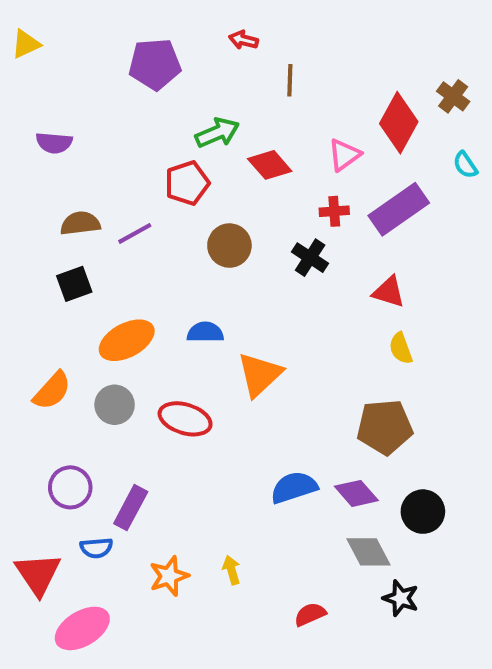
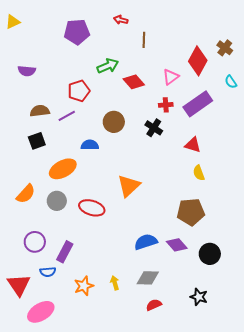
red pentagon: (187, 183) -> (79, 91), moved
blue semicircle: (205, 332) -> (90, 145), moved
gray diamond: (368, 552) -> (148, 278), moved, turned -60

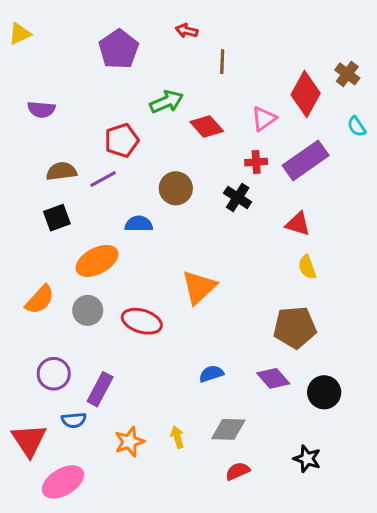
purple pentagon: (77, 32) -> (119, 49), turned -30
blue semicircle: (146, 242) -> (211, 374), moved, size x0.7

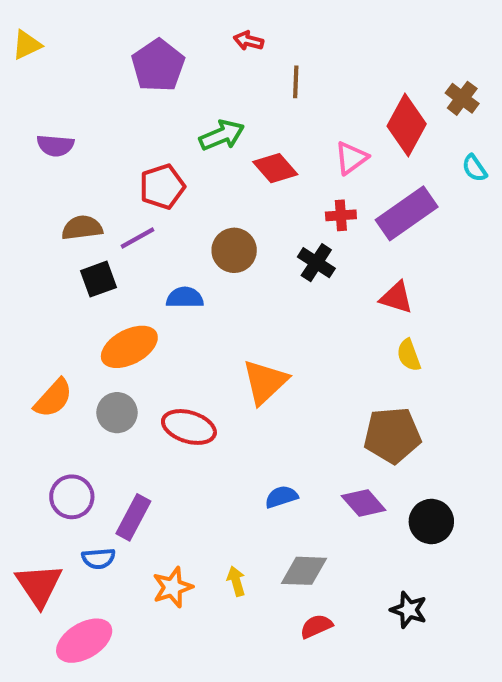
black square: (57, 218) -> (99, 279), moved

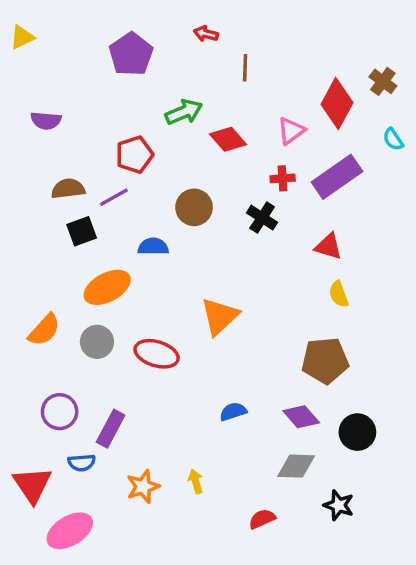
gray diamond: (304, 571) -> (296, 466), moved

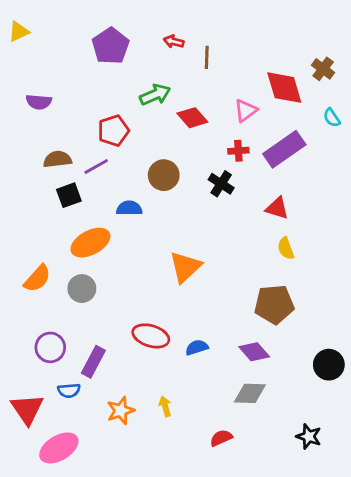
red arrow: (206, 34) -> (174, 42), moved
red diamond: (337, 104) -> (284, 88), turned -45
red ellipse: (157, 354) -> (151, 336), moved
black circle: (357, 432) -> (329, 365), moved
black star: (339, 505) -> (309, 436), moved

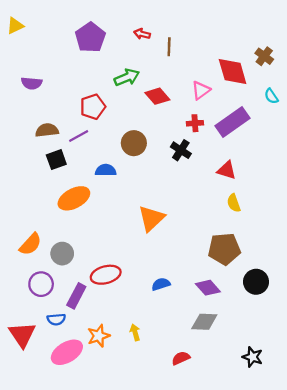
orange semicircle: (37, 279) -> (30, 244), moved
gray circle: (82, 289) -> (62, 254), moved
red ellipse: (151, 336) -> (106, 275), moved, turned -32
black circle: (329, 365) -> (256, 282), moved
pink ellipse: (59, 448) -> (67, 352), moved

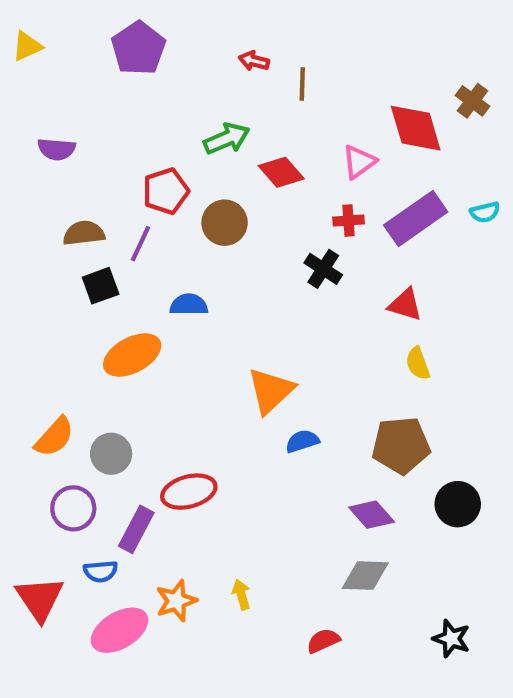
purple pentagon: (90, 37) -> (138, 48), moved
cyan semicircle: (271, 96) -> (485, 212), moved, turned -70
purple line: (79, 136) -> (140, 244), turned -36
brown circle: (134, 143) -> (225, 223), moved
blue semicircle: (161, 284) -> (302, 441), moved

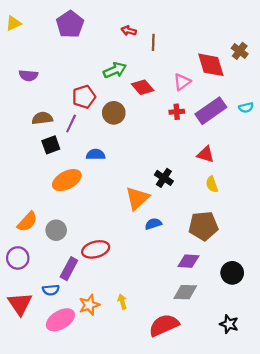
black cross: (323, 269) -> (164, 178), moved
black circle: (458, 504) -> (232, 273), moved
purple circle: (73, 508) -> (18, 258), moved
purple diamond: (372, 515) -> (188, 261), turned -45
red semicircle: (323, 641) -> (164, 325), size x1.8

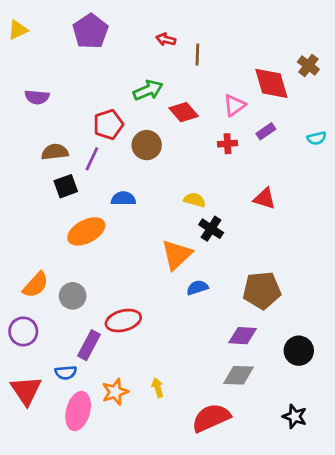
purple rectangle: (211, 111) -> (266, 131), moved, size x0.5
yellow semicircle: (212, 184) -> (195, 200), moved, turned 126
pink ellipse: (60, 320) -> (78, 411), turned -44

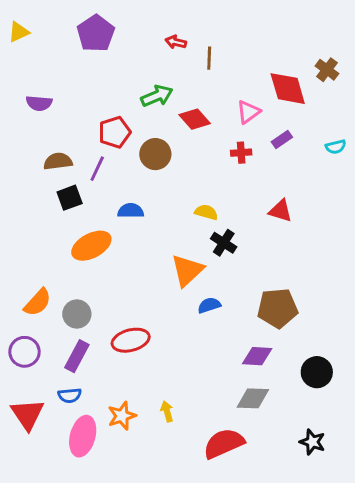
purple rectangle: (89, 345) -> (77, 356), moved

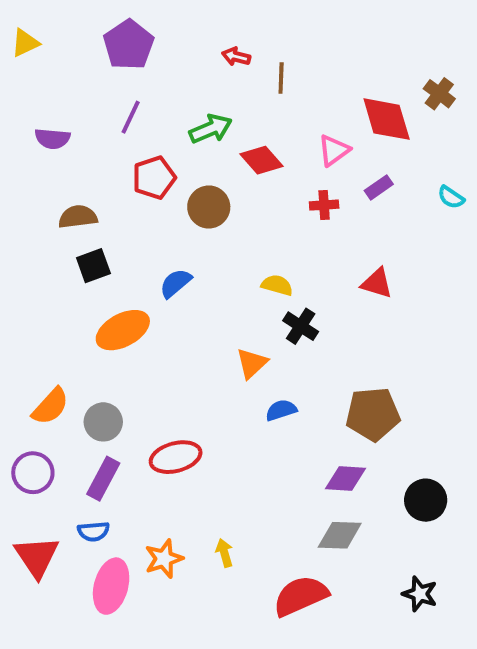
cyan semicircle: (336, 147) -> (451, 197), turned 48
purple line: (97, 169) -> (131, 117), moved
blue semicircle: (131, 211) -> (176, 283), turned -40
orange triangle: (187, 270) -> (252, 363), size x0.7

